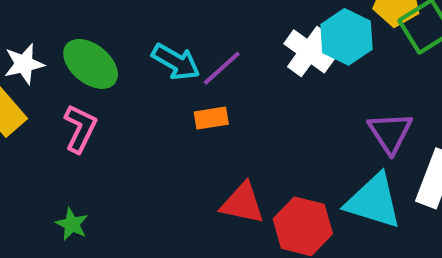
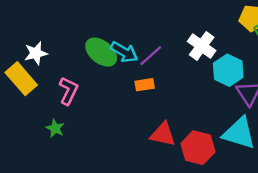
cyan hexagon: (347, 37) -> (228, 70), moved
green ellipse: (91, 64) -> (101, 52), moved
green star: (72, 224) -> (55, 128), moved

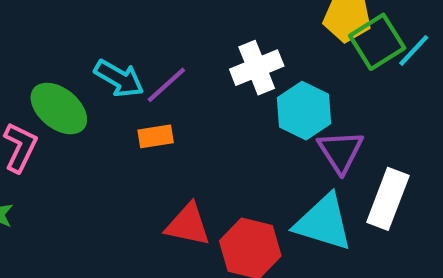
white cross: (202, 46) -> (257, 68), turned 32
green ellipse: (101, 52) -> (59, 109), moved

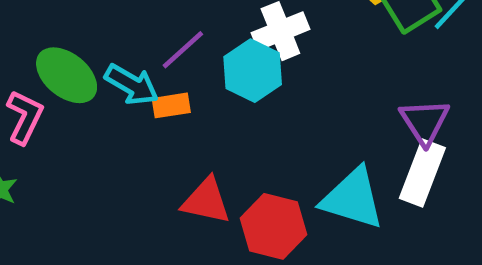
cyan arrow: (119, 78) -> (132, 85), moved
cyan hexagon: (304, 111) -> (253, 71), moved
purple triangle: (341, 152) -> (425, 122), moved

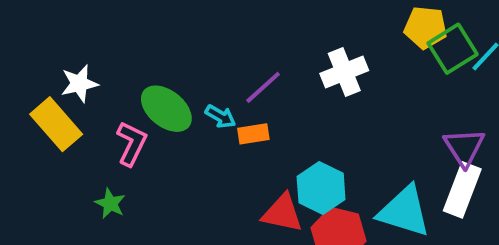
cyan hexagon: (253, 71) -> (321, 188), moved
cyan arrow: (132, 85) -> (221, 116), size x0.7

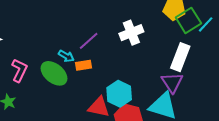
green ellipse: (166, 109) -> (54, 73), moved
purple triangle: (464, 147) -> (172, 83), moved
white rectangle: (462, 190) -> (180, 57), moved

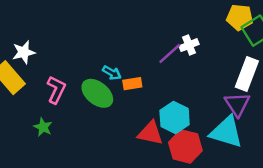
white cross: (131, 33) -> (189, 45), size x0.7
purple line: (89, 41) -> (170, 53), moved

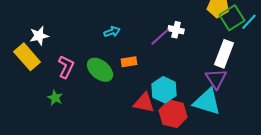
white cross: (189, 45) -> (176, 30), turned 35
cyan arrow: (112, 73) -> (112, 32), moved, turned -49

